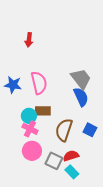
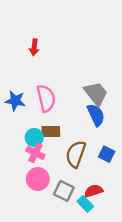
red semicircle: (71, 156) -> (94, 191), moved

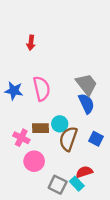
brown rectangle: (51, 132) -> (41, 128), moved
cyan circle: (34, 137) -> (60, 124), moved
pink cross: (35, 153) -> (21, 138), moved
gray square: (64, 191) -> (58, 185), moved

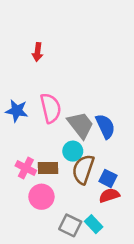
gray trapezoid: (86, 84) -> (81, 125), moved
brown rectangle: (41, 128) -> (48, 168), moved
blue square: (96, 139) -> (108, 178), moved
red semicircle: (84, 172) -> (109, 195), moved

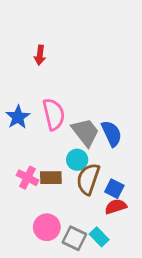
blue star: (17, 111) -> (18, 117), turned 30
pink circle: (41, 197) -> (47, 227), moved

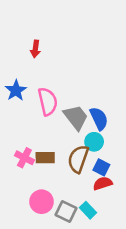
blue star: (18, 117) -> (16, 90), moved
cyan circle: (77, 160) -> (94, 142), moved

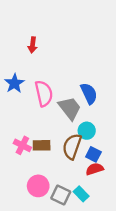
blue semicircle: (99, 119) -> (89, 93), moved

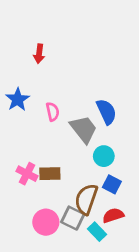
pink semicircle: (44, 93) -> (53, 112), size x0.6
brown semicircle: (72, 146) -> (86, 199), moved
red semicircle: (95, 169) -> (113, 215), moved
gray square: (61, 195) -> (73, 218), moved

